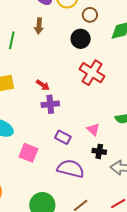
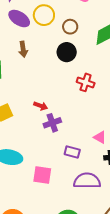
red cross: (92, 73) -> (86, 82), size x0.7

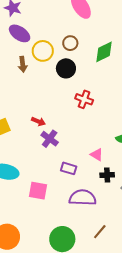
yellow circle: (44, 15) -> (43, 51), moved
purple cross: (52, 123) -> (50, 139), turned -36

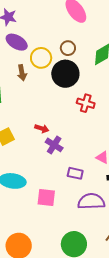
black circle: (66, 68) -> (65, 74), size x1.4

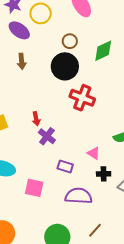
yellow circle: (41, 58) -> (41, 13), moved
red cross: (86, 103) -> (82, 98), size x1.4
red arrow: (42, 128) -> (36, 119), turned 56

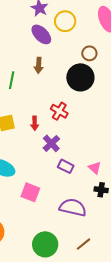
red cross: (82, 98) -> (59, 111), moved, size x0.7
red arrow: (36, 119) -> (35, 123), moved
purple rectangle: (65, 166) -> (66, 166), moved

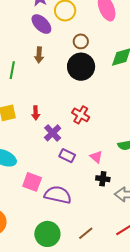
brown circle: (89, 53) -> (81, 41), moved
red cross: (59, 111) -> (81, 115), moved
purple semicircle: (73, 207) -> (58, 195), moved

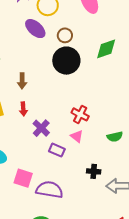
purple ellipse: (41, 24) -> (35, 29), moved
brown arrow: (39, 55) -> (22, 81), moved
red cross: (81, 115) -> (80, 114), moved
pink triangle: (96, 157) -> (77, 136), moved

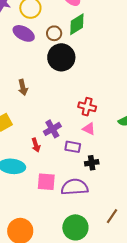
green diamond: (106, 49) -> (77, 24), moved
red arrow: (23, 109) -> (36, 145), moved
purple cross: (41, 128) -> (52, 129), turned 30
black cross: (94, 171) -> (92, 163), moved

